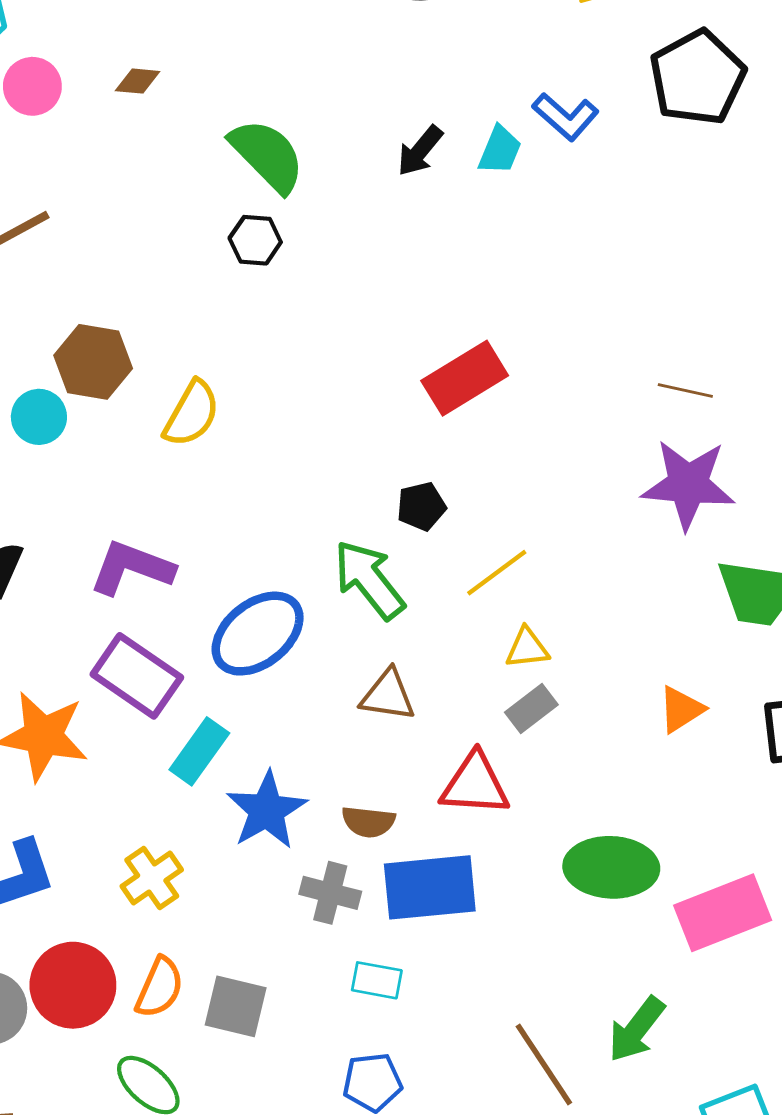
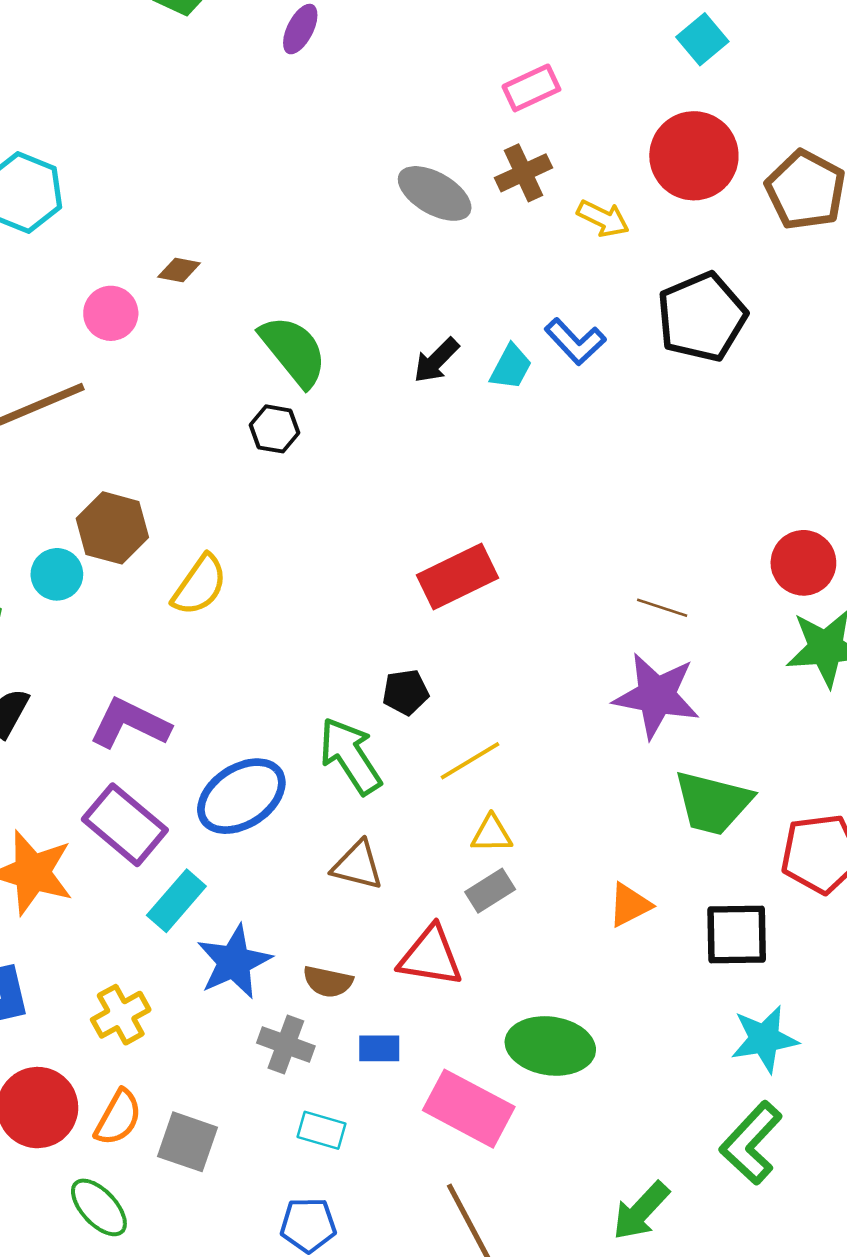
pink circle: (32, 86) -> (111, 313), moved
blue rectangle: (430, 887) -> (379, 1048), size x0.5
pink rectangle: (723, 913) -> (469, 1109), moved, turned 44
green arrow: (636, 1029) -> (641, 1211), moved

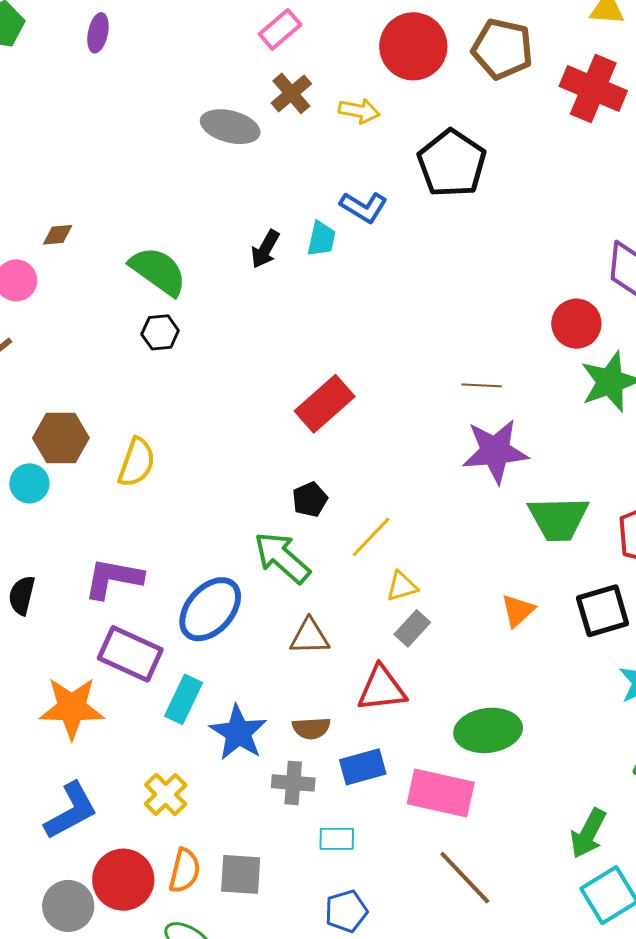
blue rectangle: (379, 1048) -> (363, 767), size x1.4

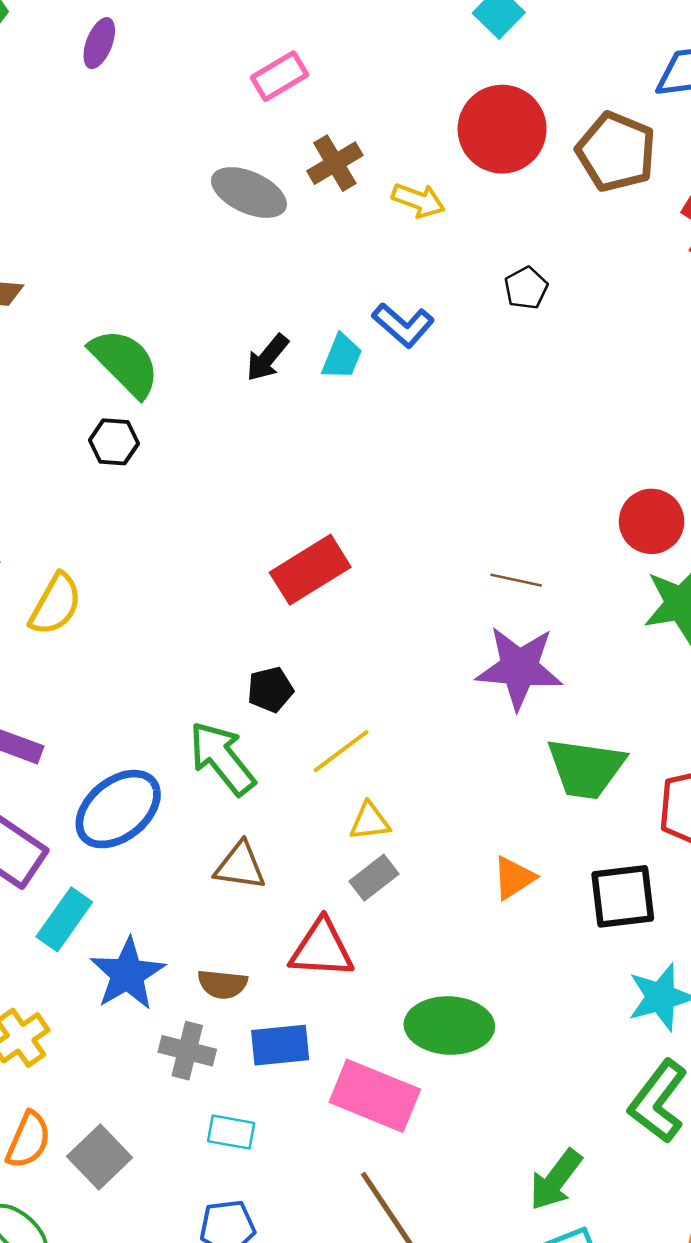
pink rectangle: (280, 29) -> (280, 76), moved
black pentagon: (452, 163) -> (526, 288), size x0.5
gray square: (241, 874) -> (100, 1157), turned 33

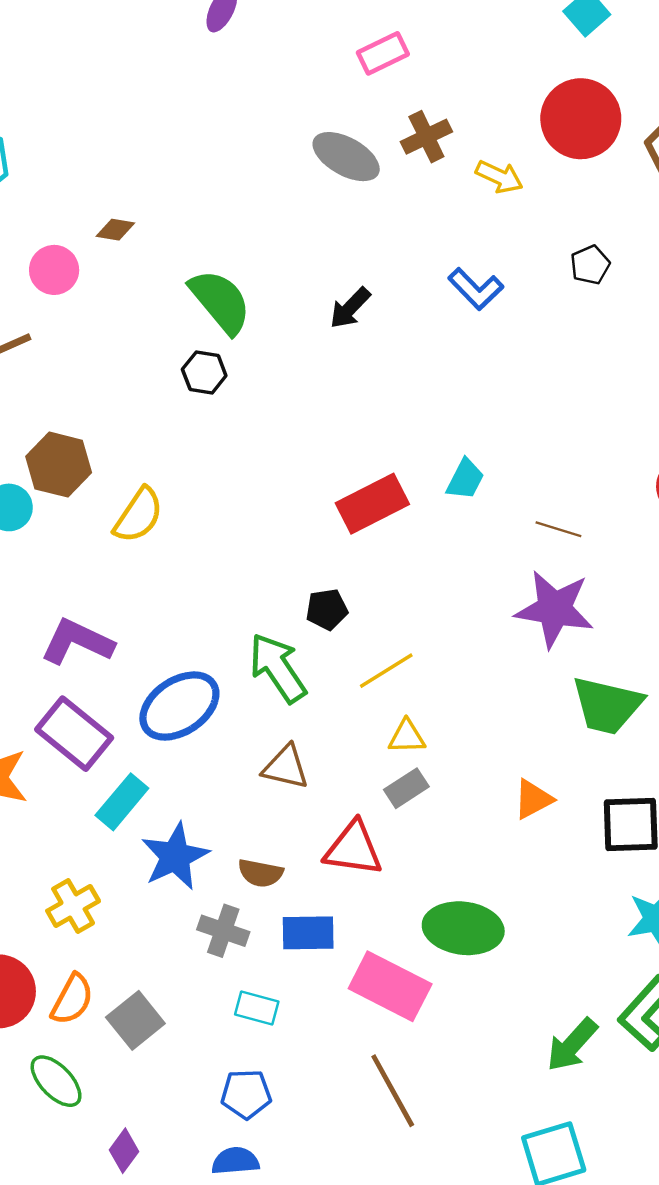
cyan trapezoid: (342, 357) -> (465, 479), moved
green arrow: (556, 1180) -> (572, 1045), moved

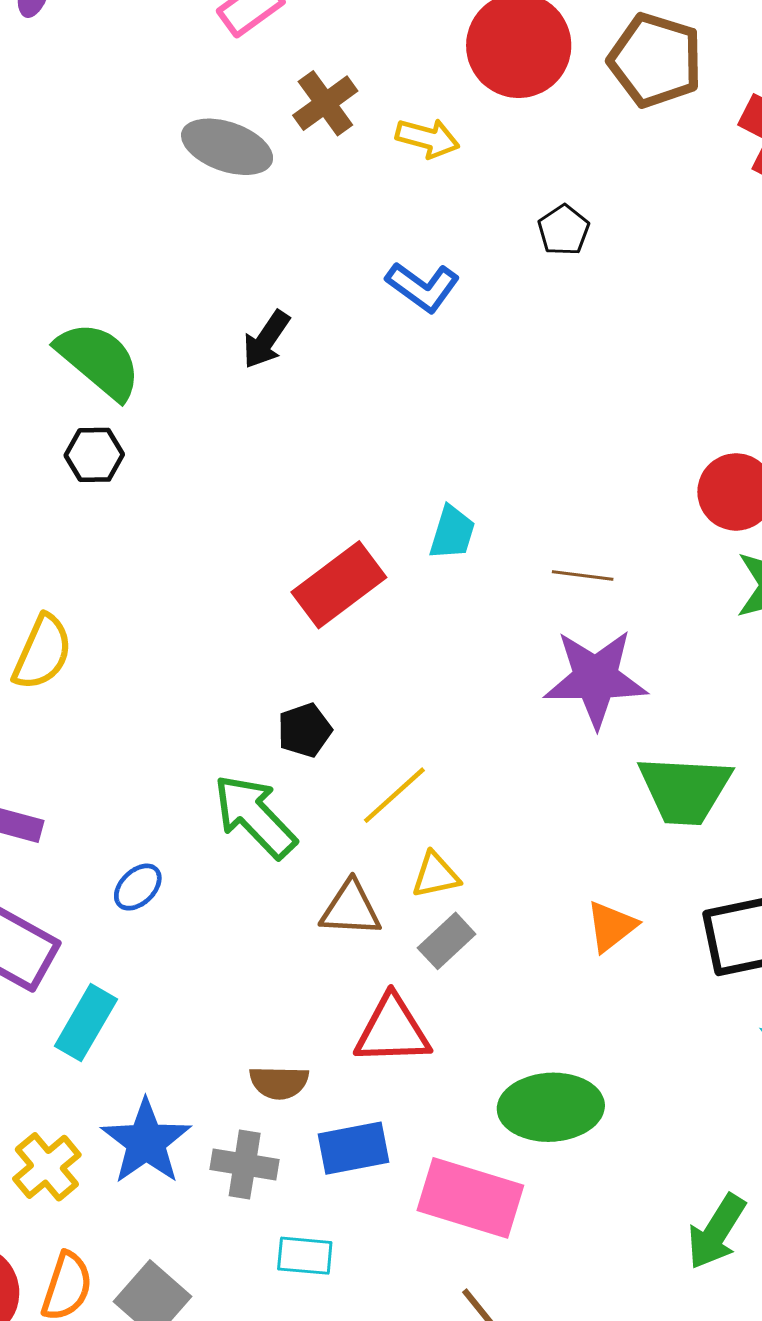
blue ellipse: (179, 706) -> (138, 887), size x0.5
brown triangle: (286, 767) -> (351, 909), moved
blue star: (175, 856) -> (146, 1142), moved

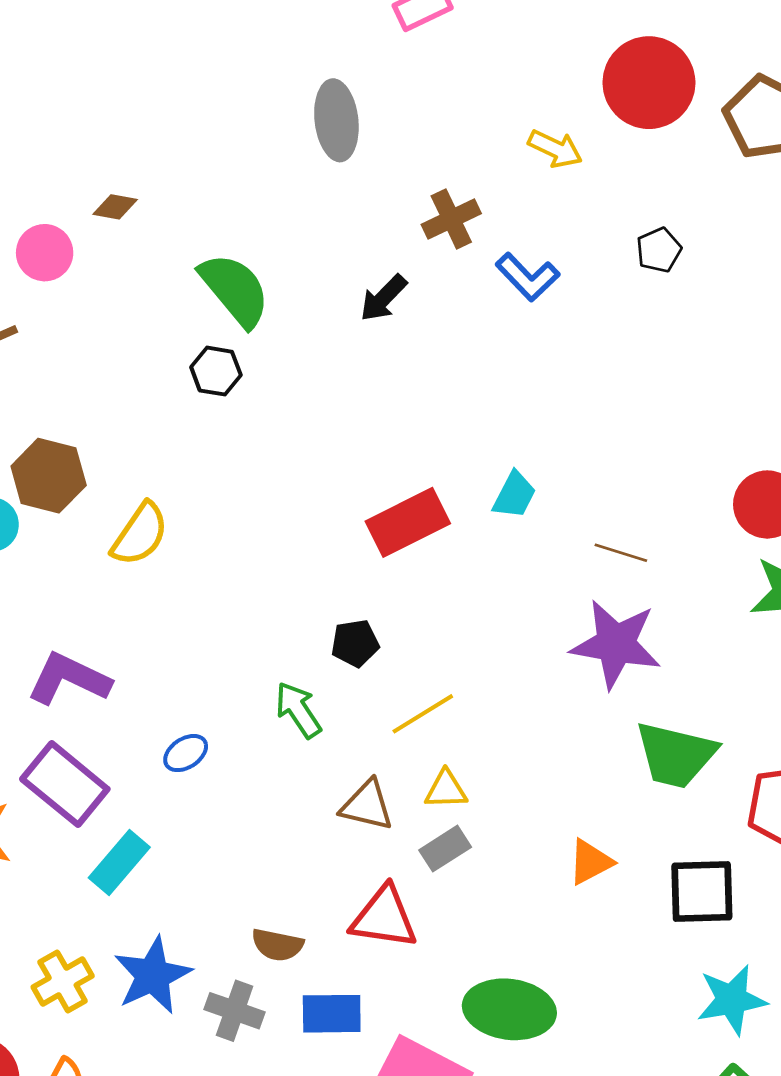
brown cross: (325, 103) -> (451, 219), moved
gray ellipse: (227, 147) -> (336, 120), moved, turned 54
green arrow: (255, 816) -> (298, 710), size x0.7

